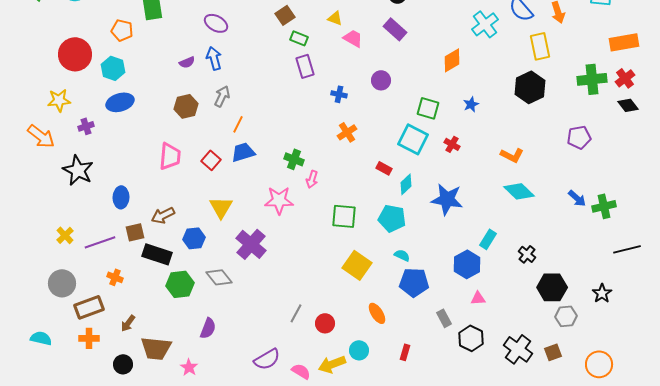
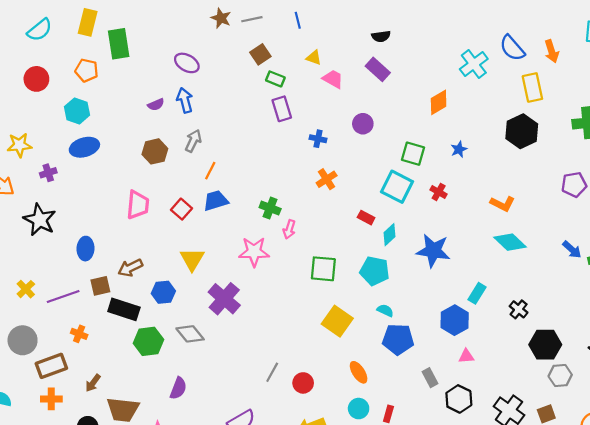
red circle: (75, 54) -> (36, 79), moved, size x0.7
cyan circle: (359, 350) -> (359, 409), moved

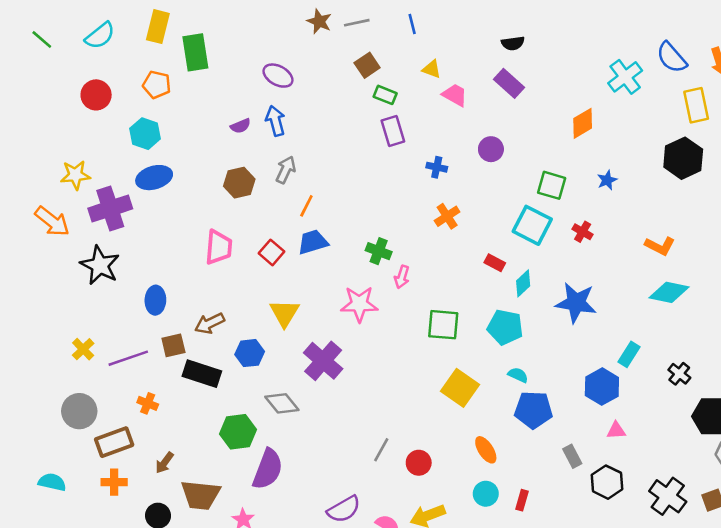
purple cross: (48, 173) -> (110, 209), size x2.0
cyan diamond: (510, 242) -> (669, 292), turned -32
green hexagon: (148, 341) -> (238, 432), moved
purple semicircle: (178, 388) -> (268, 469), size x1.5

